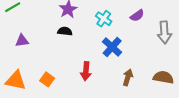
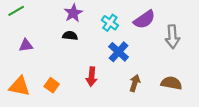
purple semicircle: (137, 16) -> (144, 19), size x1.5

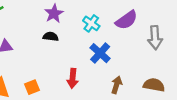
orange square: (52, 85) -> (32, 87), turned 32

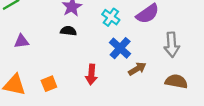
gray arrow: (155, 38) -> (172, 45), moved
brown arrow: (117, 85) -> (137, 69), moved, turned 42

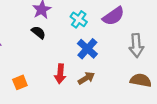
black semicircle: (68, 31) -> (38, 32), turned 32
brown arrow: (137, 69) -> (86, 78), moved

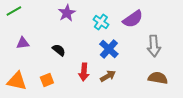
black semicircle: (38, 32) -> (59, 50), moved

